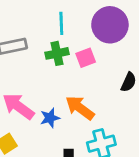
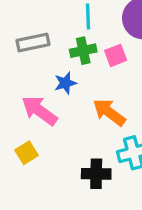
blue star: (50, 118) -> (65, 83), moved

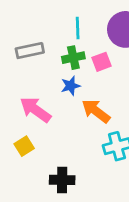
blue star: (65, 83) -> (71, 86), moved
black cross: (96, 174) -> (62, 180), moved

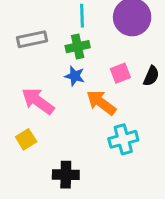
pink square: (102, 62) -> (120, 73), moved
blue star: (71, 86) -> (75, 76), turned 30

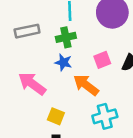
yellow square: (26, 139) -> (56, 116), moved, turned -36

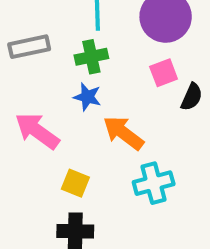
pink square: (102, 60) -> (164, 73), moved

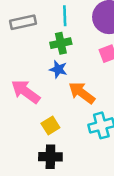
gray rectangle: (29, 47) -> (23, 22), moved
yellow square: (75, 183) -> (50, 125), turned 36

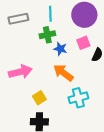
blue star: (58, 69) -> (60, 49), moved
pink arrow: (26, 92) -> (20, 72), turned 130

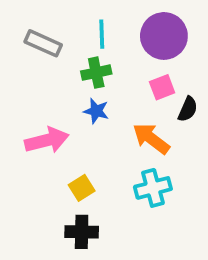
gray rectangle: (18, 19) -> (43, 43), turned 36
blue star: (60, 49) -> (96, 111), moved
orange arrow: (63, 73) -> (151, 138), moved

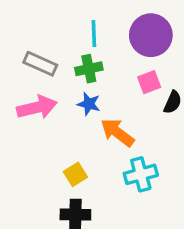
gray rectangle: (43, 43) -> (40, 64), moved
orange arrow: (151, 138) -> (117, 132), moved
pink arrow: (47, 140) -> (37, 107), moved

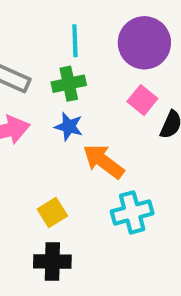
pink square: (149, 82) -> (142, 100), turned -30

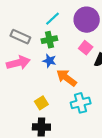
cyan line: (75, 41) -> (52, 19), turned 49

